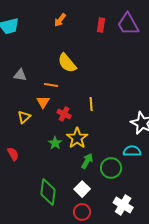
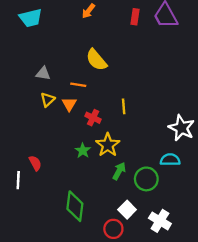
yellow triangle: (24, 117) -> (48, 100), moved
white square: (82, 189) -> (127, 210), moved

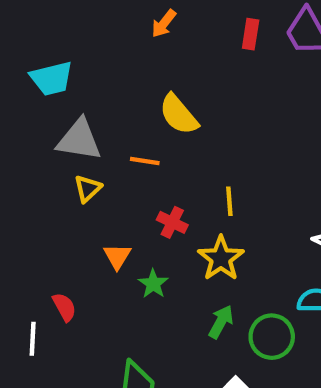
cyan trapezoid: (31, 18) -> (52, 78), moved
gray triangle: (43, 73) -> (79, 140), size x1.6
orange triangle: (69, 104) -> (117, 256), moved
yellow star: (108, 145) -> (221, 258), moved

